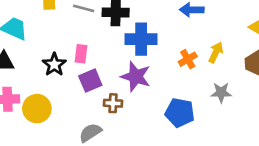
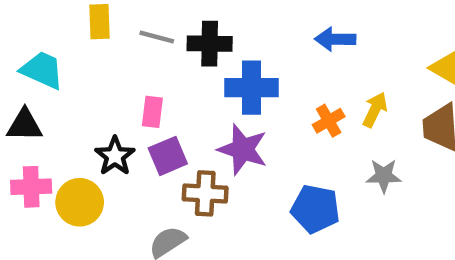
black star: (54, 64) -> (115, 156), moved
brown cross: (113, 103) -> (205, 193), size x1.4

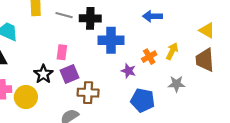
purple star: (243, 149) -> (128, 71), moved, size x0.6

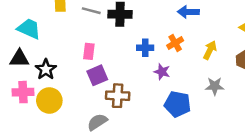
blue cross: (111, 40) -> (145, 48), moved, size x0.6
orange cross: (149, 57) -> (175, 43), moved
black star: (43, 74) -> (46, 69), moved

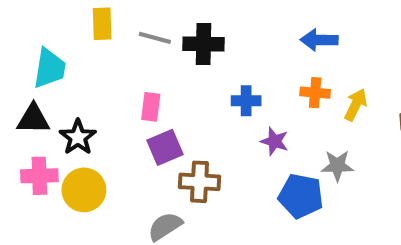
cyan trapezoid: (29, 29) -> (49, 68), turned 75
orange cross: (175, 43) -> (315, 93), moved, turned 35
gray star: (215, 86) -> (337, 166), moved

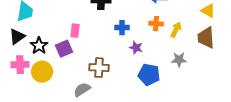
black triangle: (33, 119) -> (17, 37), turned -36
purple square: (165, 147) -> (64, 49), moved
gray star: (337, 166) -> (179, 60), moved

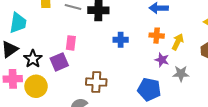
purple star: (136, 48) -> (162, 60), moved

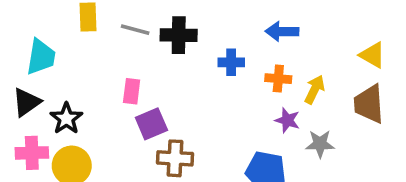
blue cross: (121, 40) -> (231, 62), moved
purple square: (59, 62) -> (151, 124), moved

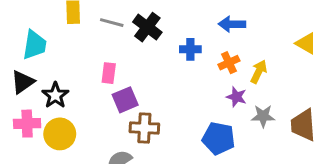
black cross: (179, 35) -> (147, 27), turned 36
orange cross: (278, 79) -> (229, 63), turned -30
brown trapezoid: (369, 104) -> (303, 125), moved

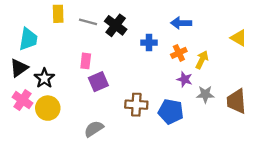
pink cross: (27, 124) -> (22, 100), turned 36
brown cross: (144, 128) -> (136, 105), moved

